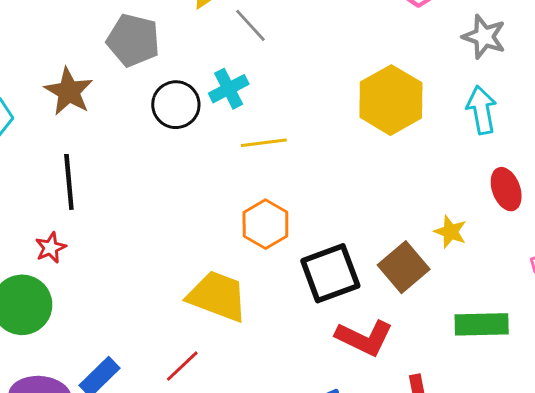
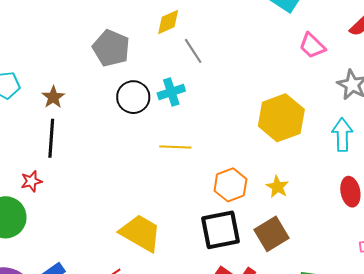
brown star: (69, 92) -> (53, 97), moved, size x0.7
yellow line: (264, 143) -> (175, 147), moved
orange hexagon: (265, 224) -> (230, 185), moved
yellow star: (450, 232) -> (277, 187), moved

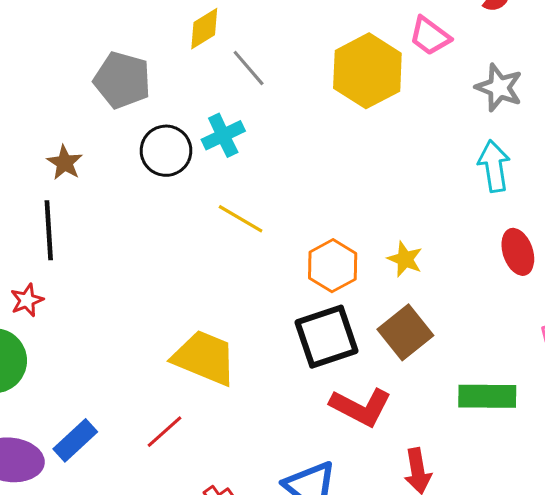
brown star: (53, 97) -> (65, 163), moved
yellow hexagon: (281, 118) -> (367, 71), moved
yellow line: (175, 147) -> (241, 219), turned 36

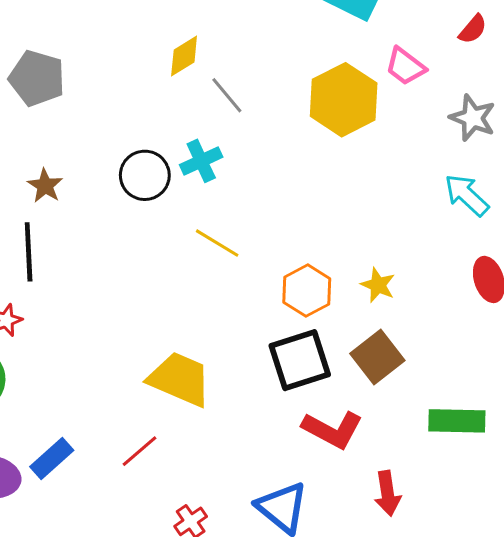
gray pentagon: (122, 80) -> (37, 78), moved
cyan arrow: (494, 166) -> (467, 195), turned -39

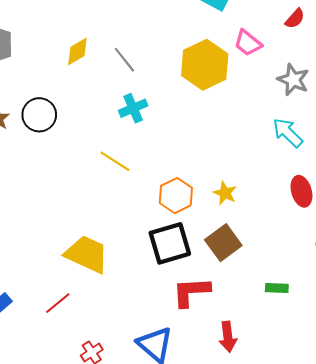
yellow diamond: (184, 56) -> (77, 51), moved
cyan cross: (201, 161) -> (133, 108), moved
black circle: (145, 175) -> (39, 115), moved
green rectangle: (457, 421) -> (277, 288), size x0.6
red L-shape: (333, 430) -> (191, 292), turned 147

